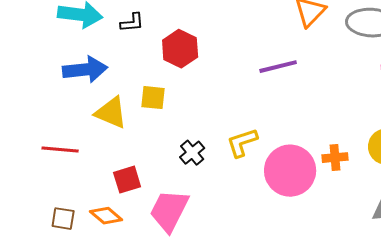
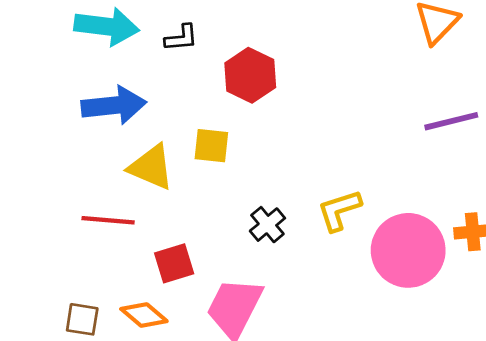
purple line: (278, 67) -> (451, 121), moved
red line: (60, 150) -> (108, 220), moved

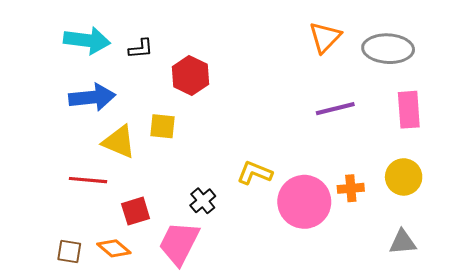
yellow L-shape: (339, 210) -> (255, 173), turned 40
black cross: (267, 225) -> (203, 201), moved

